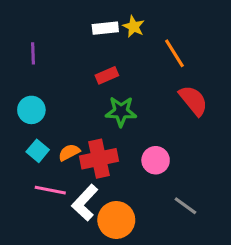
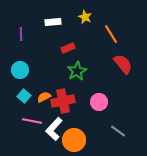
white rectangle: (105, 28) -> (53, 22), moved
green star: (121, 111) -> (77, 71), turned -30

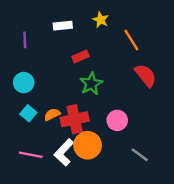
pink line: (32, 121) -> (31, 155), moved
orange circle: (74, 140) -> (88, 145), moved

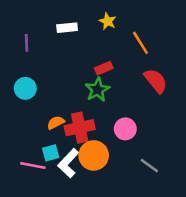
red rectangle: (80, 56) -> (104, 68), moved
cyan square: (28, 113) -> (51, 153), moved, turned 35

